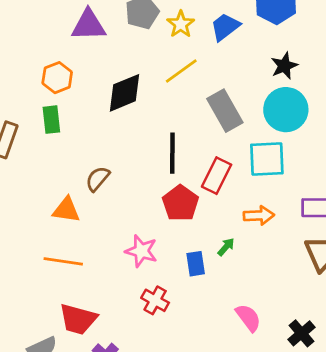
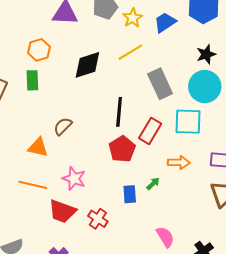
pink star: (141, 251) -> (74, 179), moved
red trapezoid: (78, 319) -> (62, 211), moved

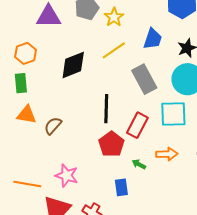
blue trapezoid: (165, 22) -> (153, 39), moved, turned 145
orange triangle: (38, 147) -> (26, 115), moved
green arrow: (153, 184) -> (139, 164), moved, turned -104

